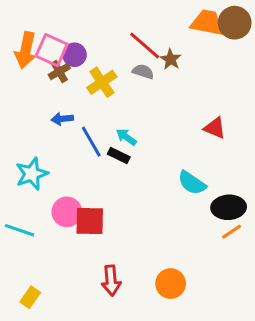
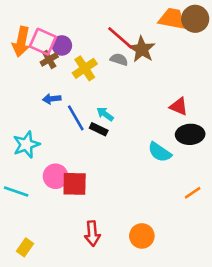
brown star: (171, 59) -> (142, 49), size x1.5
black ellipse: (229, 207) -> (190, 134), moved

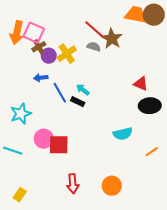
purple circle: (62, 45) -> (49, 56), moved
cyan semicircle: (160, 152) -> (123, 134), moved, turned -48

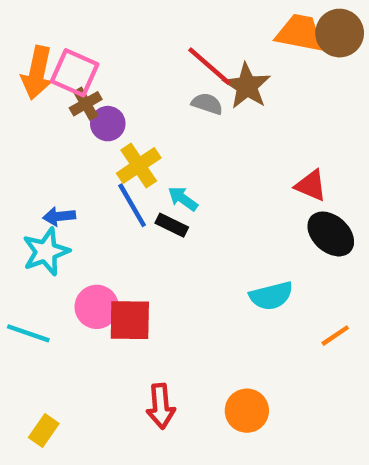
yellow cross: (67, 54) -> (139, 166), moved
blue arrow: (41, 78) -> (59, 216), moved
black ellipse: (150, 106) -> (331, 234), turned 45

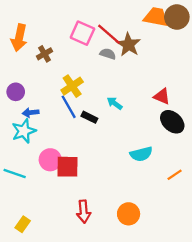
pink square: (75, 73) -> (82, 33), moved
purple circle: (108, 124) -> (16, 92), moved
cyan arrow: (183, 199) -> (115, 103), moved

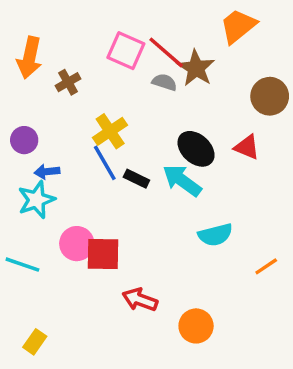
orange trapezoid: (156, 17) -> (238, 26), turned -50
brown circle: (177, 17) -> (270, 96), moved
cyan arrow: (115, 103) -> (182, 180), moved, size x1.6
black ellipse: (172, 122) -> (196, 149), moved
red arrow: (84, 212) -> (140, 300), moved, turned 115

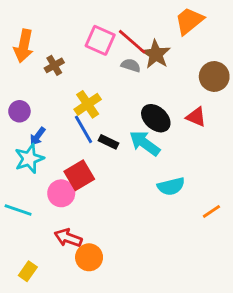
blue arrow: (47, 172) -> (38, 136), turned -48
red square: (103, 254) -> (79, 175), moved, turned -32
red arrow: (140, 300) -> (68, 238), moved
orange circle: (196, 326) -> (89, 257), moved

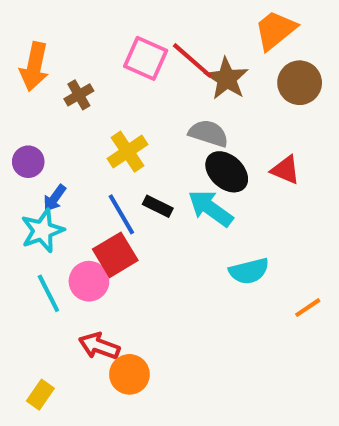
gray semicircle: (131, 65) -> (208, 133), moved, size x1.4
brown circle: (214, 76) -> (300, 83), moved
blue line: (83, 129) -> (121, 214), moved
cyan line: (18, 210) -> (48, 293), moved, turned 44

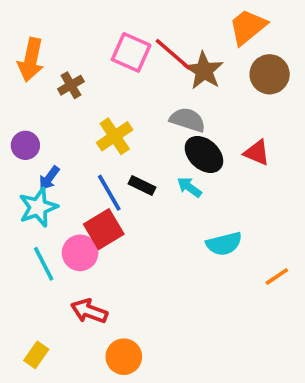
cyan arrow: (210, 208) -> (189, 187), size x0.6
orange circle: (129, 374) -> (124, 357), moved

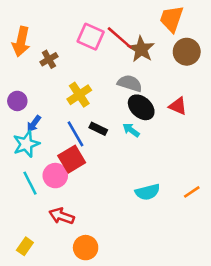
orange trapezoid: (248, 27) -> (172, 19), turned -32
cyan semicircle: (224, 244) -> (148, 192), moved

